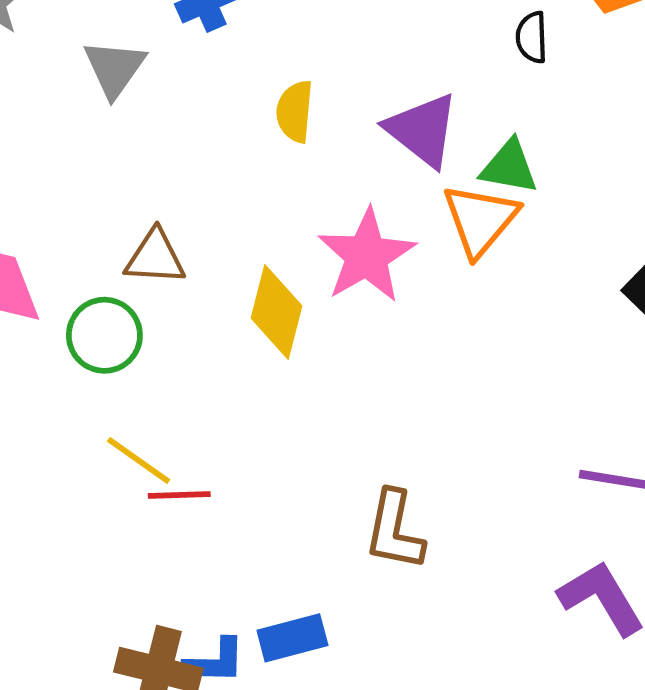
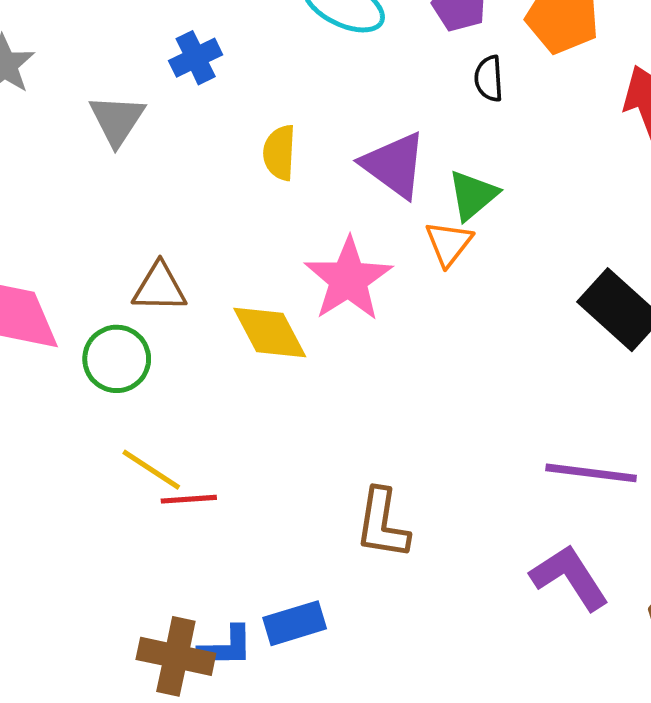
green triangle: (509, 167) -> (473, 195), turned -48
orange triangle: (480, 220) -> (449, 243), size x0.7
yellow diamond: (277, 312) -> (270, 333), turned -40

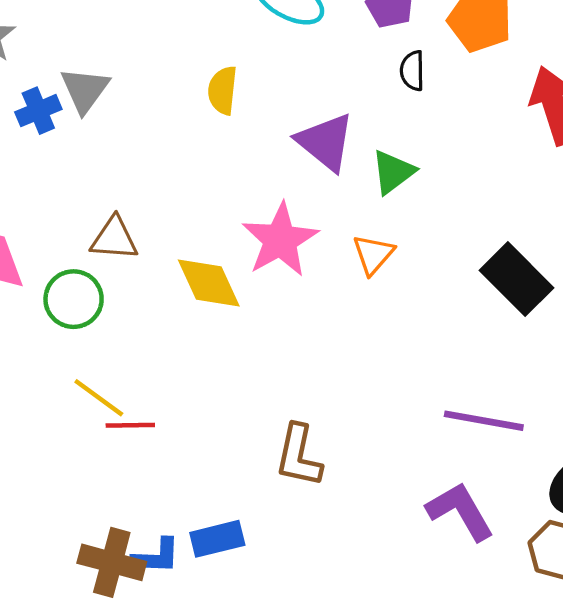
blue cross: (196, 58) -> (38, 111), moved
yellow semicircle: (279, 153) -> (223, 90), moved
orange triangle: (449, 243) -> (373, 254), moved

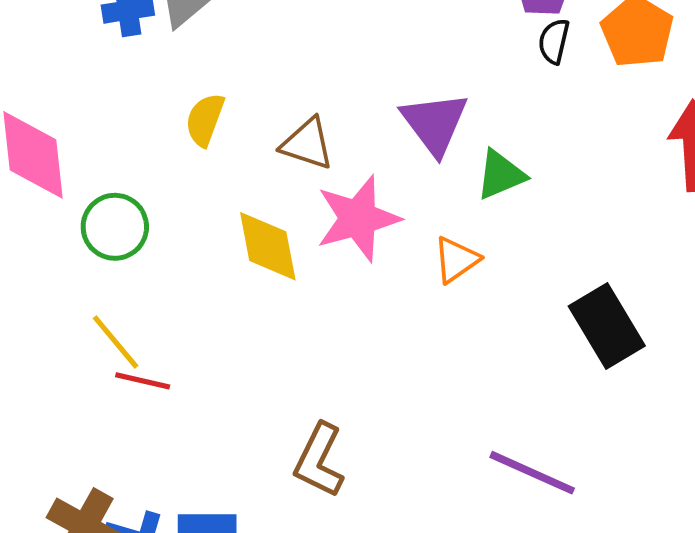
black semicircle: (412, 71) -> (554, 41), moved
yellow semicircle: (223, 90) -> (205, 120), moved
brown triangle: (114, 239) -> (307, 144), moved

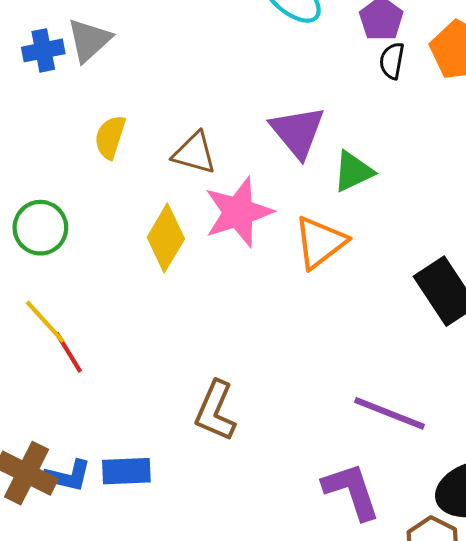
yellow diamond: (268, 246) -> (166, 238), turned 44
orange triangle: (456, 260) -> (320, 242), size x1.4
red line: (143, 381) -> (69, 352), turned 48

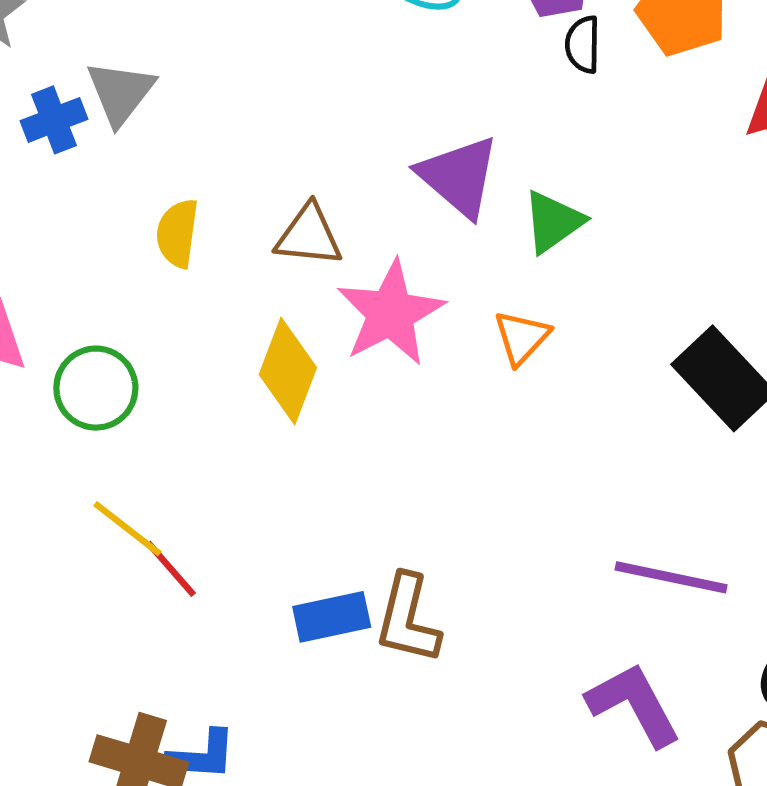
orange triangle: (320, 242) -> (522, 337), size x0.7
blue rectangle: (126, 471) -> (332, 617), moved

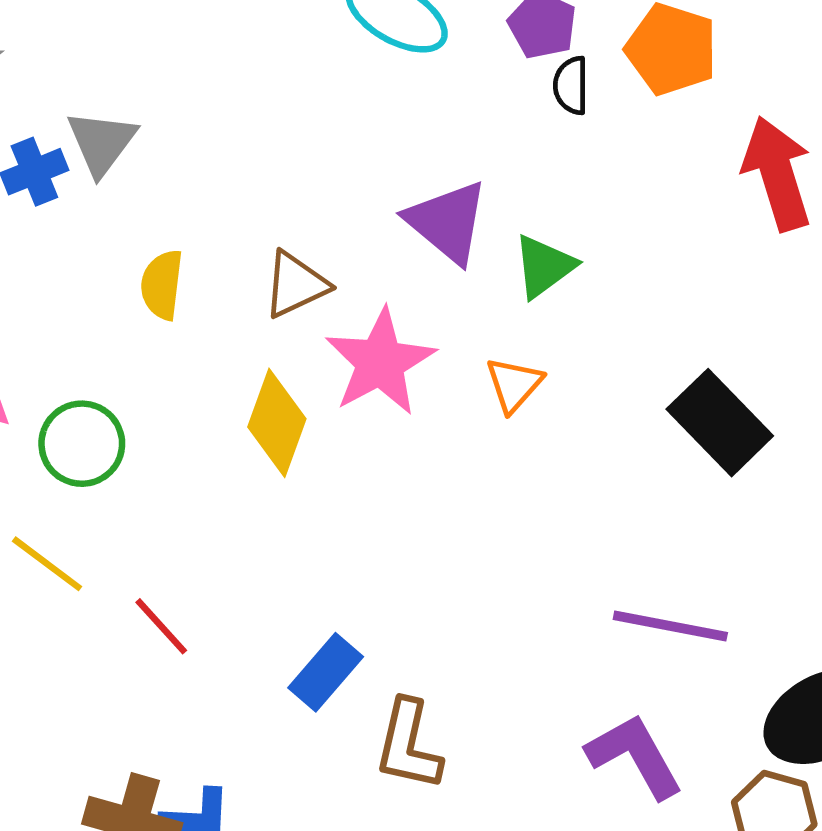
brown triangle: (309, 235) -> (296, 285), turned -30
yellow line: (127, 529) -> (47, 564), moved
blue rectangle: (332, 617) -> (326, 672), turned -36
brown L-shape: (408, 619) -> (408, 745), moved

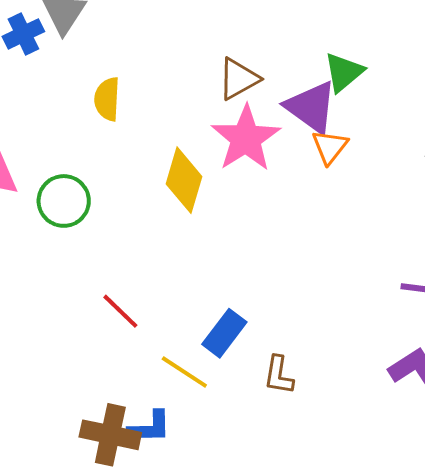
purple triangle: (447, 222) -> (311, 107), moved
brown triangle: (296, 285) -> (239, 79), moved
yellow line: (47, 564) -> (184, 372), moved
brown L-shape: (408, 745) -> (279, 375), size x0.7

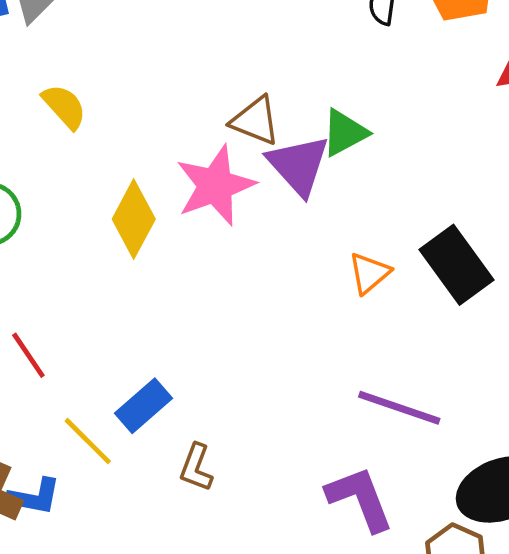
brown triangle: (239, 79) -> (255, 121), moved, turned 39
yellow semicircle: (107, 99) -> (64, 106), turned 123
orange triangle: (330, 147) -> (369, 273), moved

